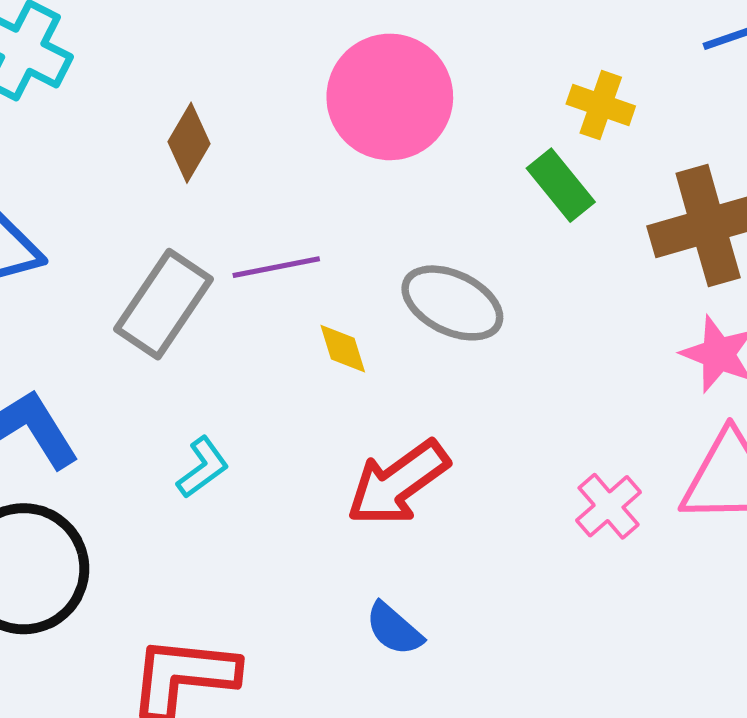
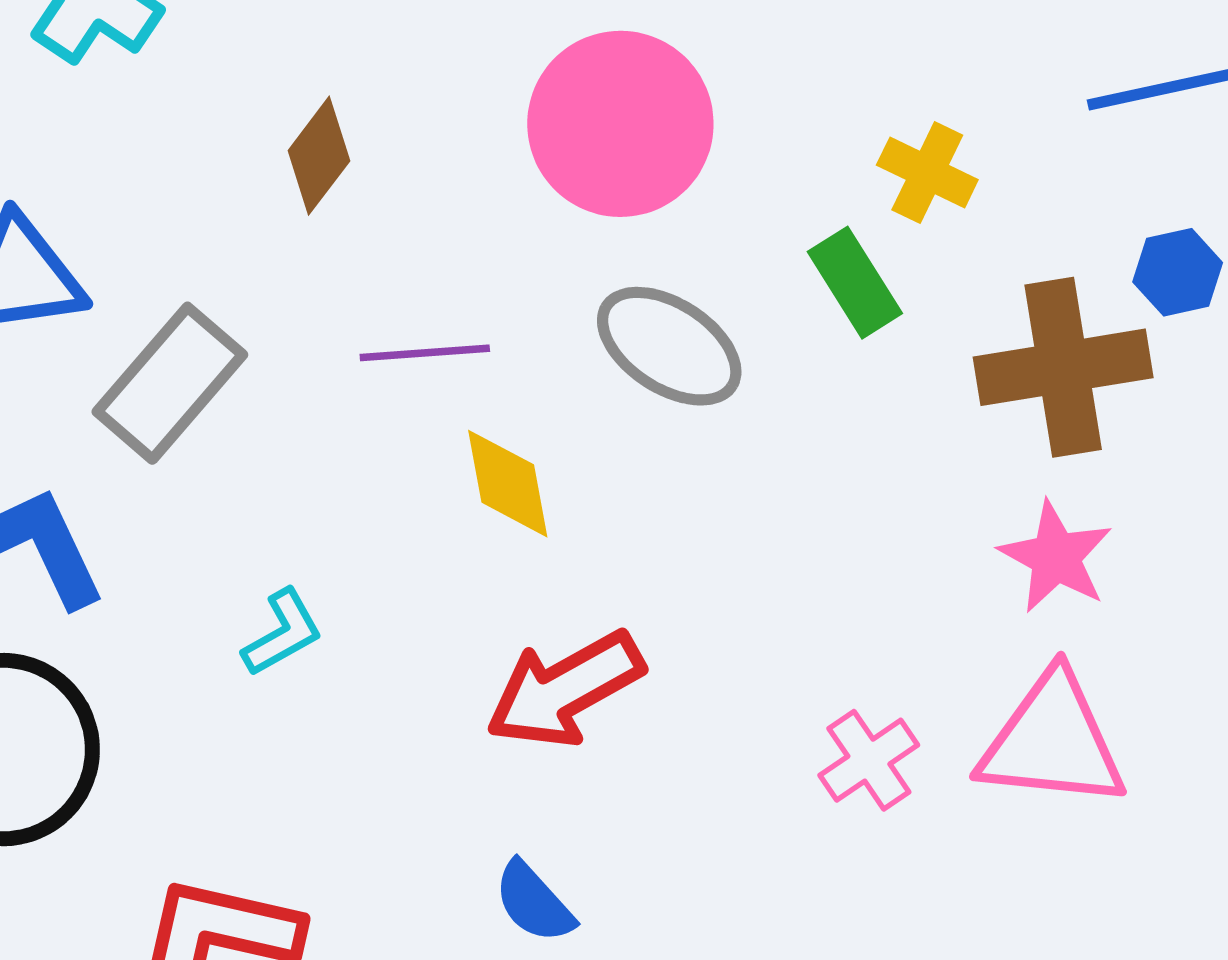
gray ellipse: (452, 303) -> (669, 346), moved
gray rectangle: (163, 304) -> (170, 383), moved
yellow diamond: (343, 349) -> (508, 484), size x1.4

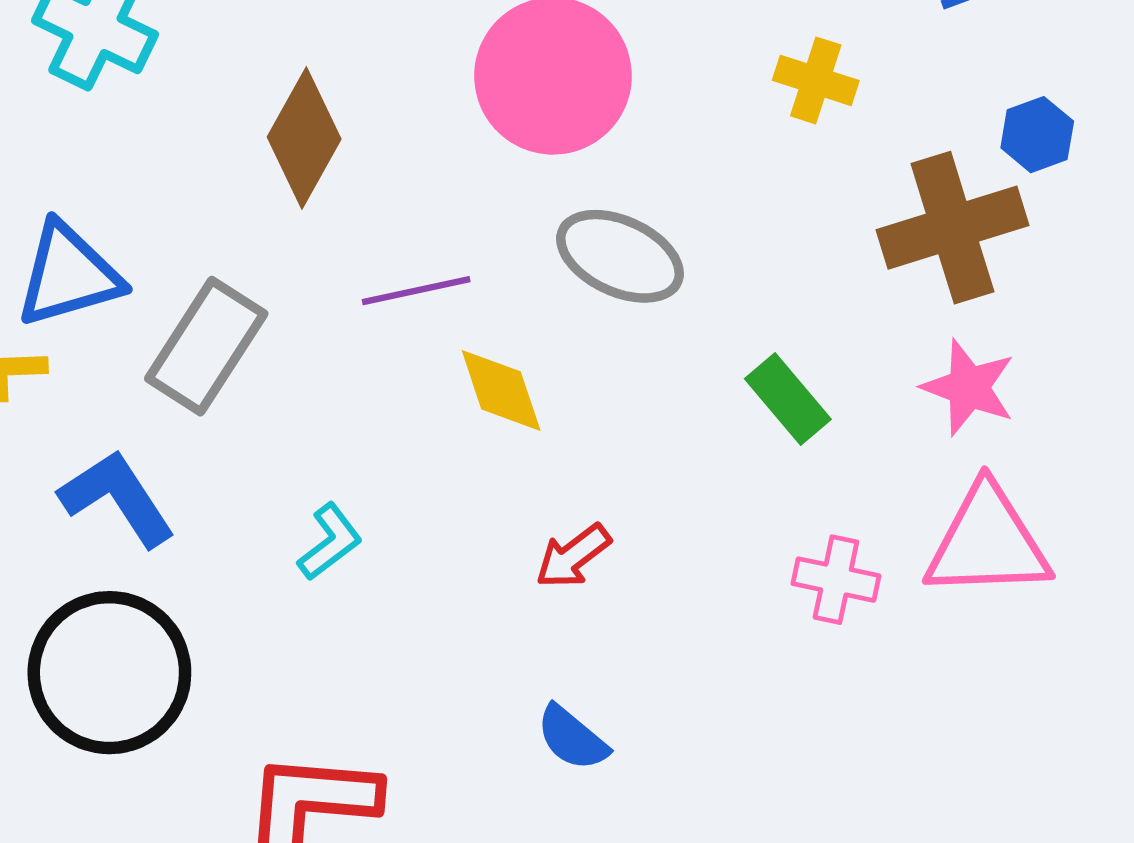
brown diamond: (319, 156) -> (304, 138), size x1.4
green rectangle: (855, 283) -> (788, 399), moved
red arrow: (565, 689) -> (573, 556), size x0.6
pink cross: (869, 760) -> (836, 580), turned -36

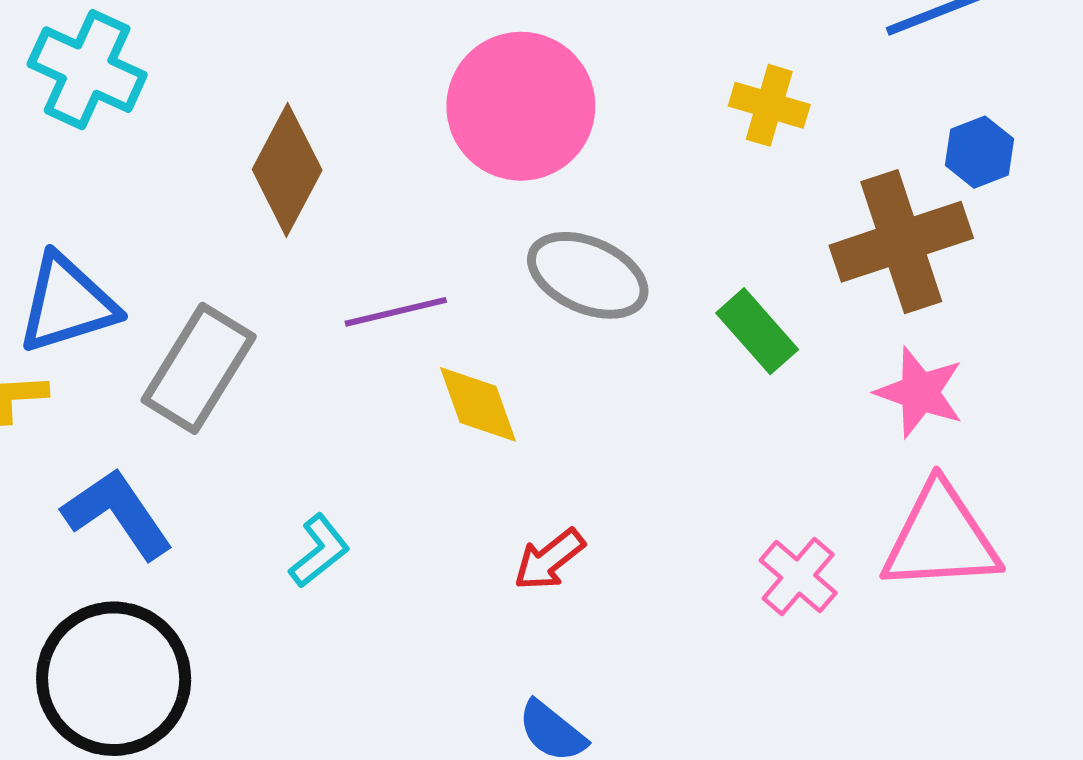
green rectangle: (788, 399) -> (757, 331), moved
pink cross: (836, 580) -> (798, 577), turned 30

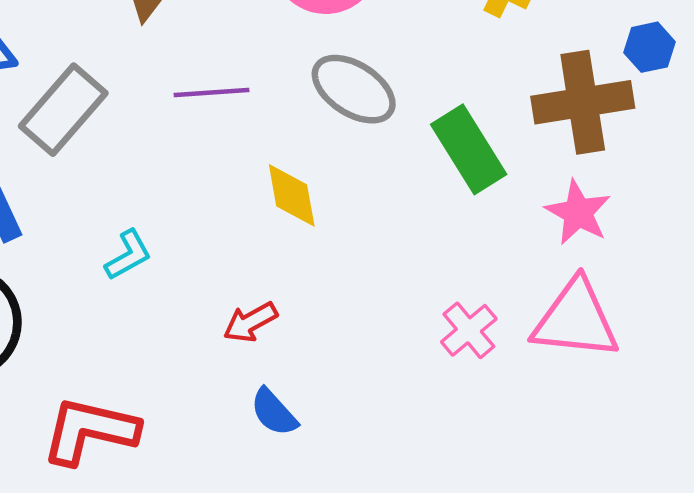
green rectangle: (757, 331) -> (469, 149), size x1.4
yellow diamond: (478, 404) -> (292, 195), moved
red arrow: (549, 560) -> (250, 322), moved

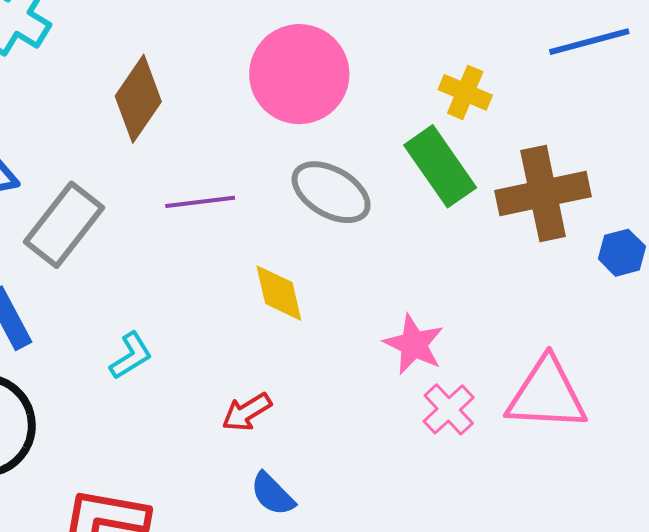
blue hexagon: (650, 47) -> (622, 253), moved
green rectangle: (469, 149) -> (440, 166), moved
pink star: (578, 213) -> (414, 344), moved

